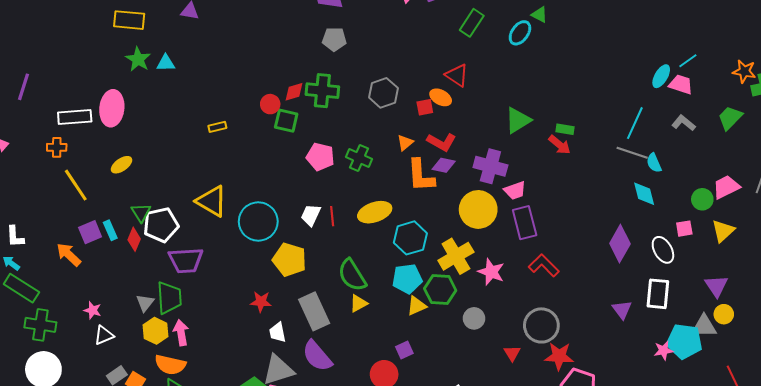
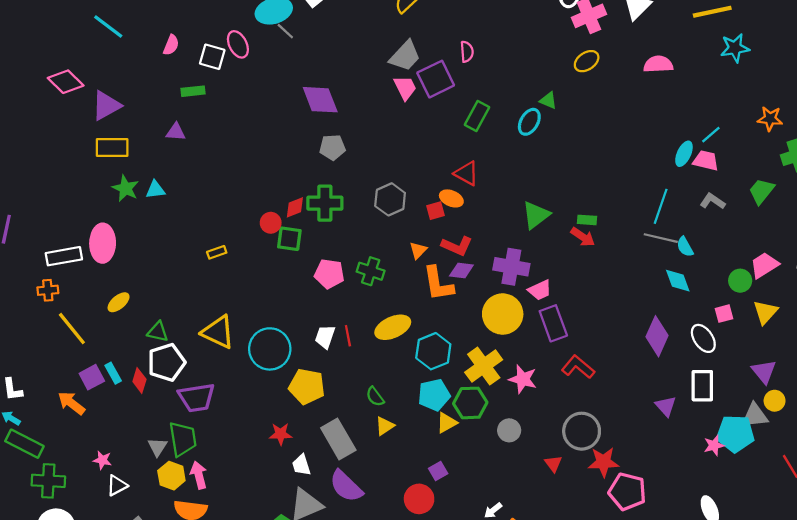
orange star: (744, 71) -> (770, 119), moved
green triangle: (141, 213) -> (158, 332), moved, turned -40
green semicircle: (352, 275) -> (375, 397), size x0.6

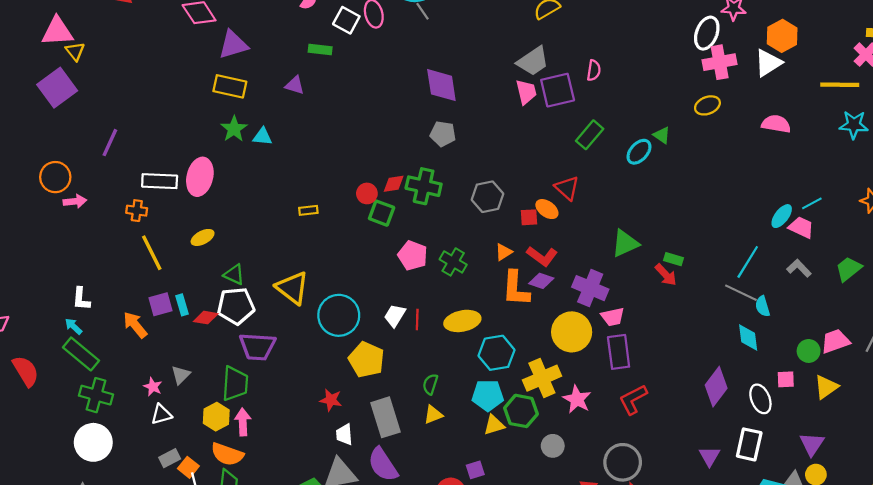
red L-shape: (578, 367) -> (633, 399), turned -80
red diamond: (139, 380) -> (206, 318), turned 70
green semicircle: (375, 397) -> (430, 384), turned 42
gray triangle: (157, 447) -> (181, 375), moved

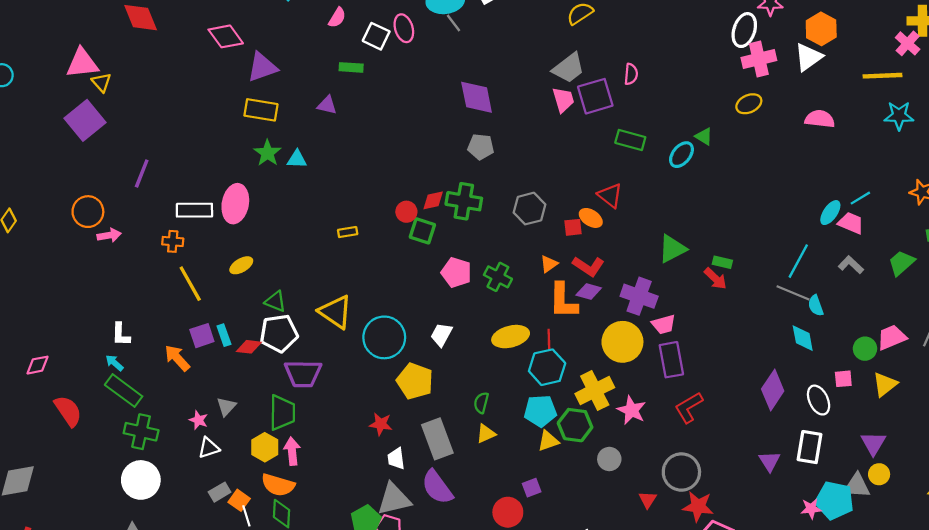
green rectangle: (590, 135) -> (630, 140), turned 68
red line: (417, 319) -> (549, 340), moved

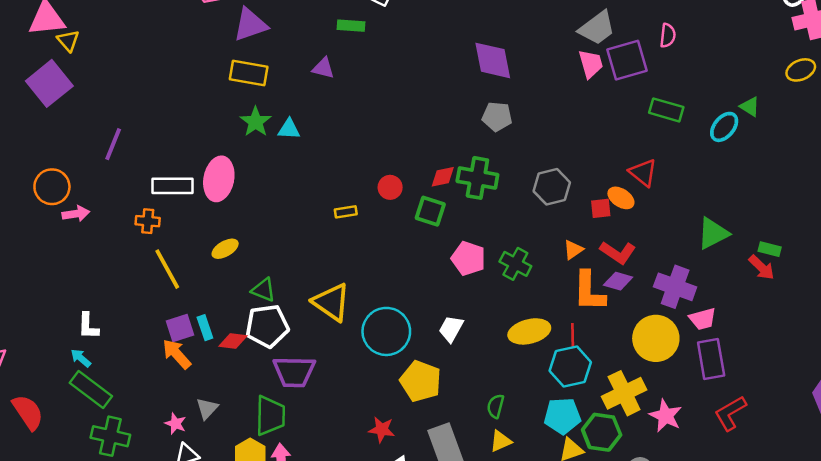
red circle: (406, 212) -> (390, 187), moved
orange arrow: (177, 358) -> (177, 354), moved

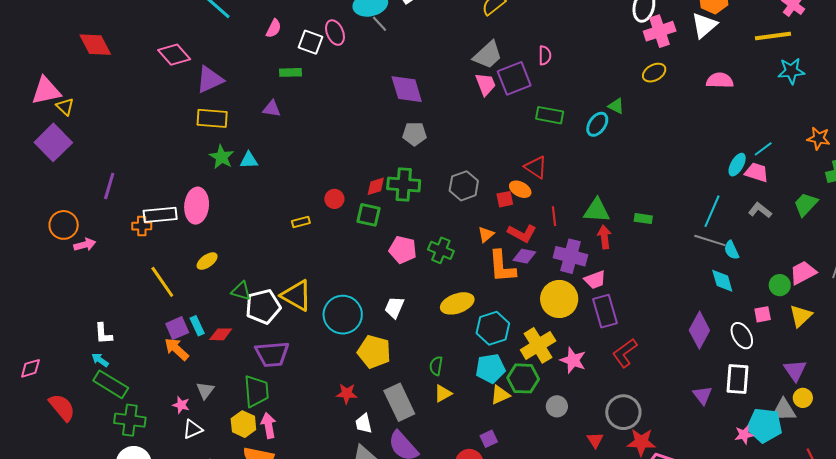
orange cross: (148, 221) -> (142, 226), moved
green triangle: (713, 233) -> (597, 210), turned 36
red arrow: (762, 267) -> (604, 237), moved, turned -135
white pentagon: (267, 326) -> (263, 307), moved
red line: (573, 335) -> (554, 216), moved

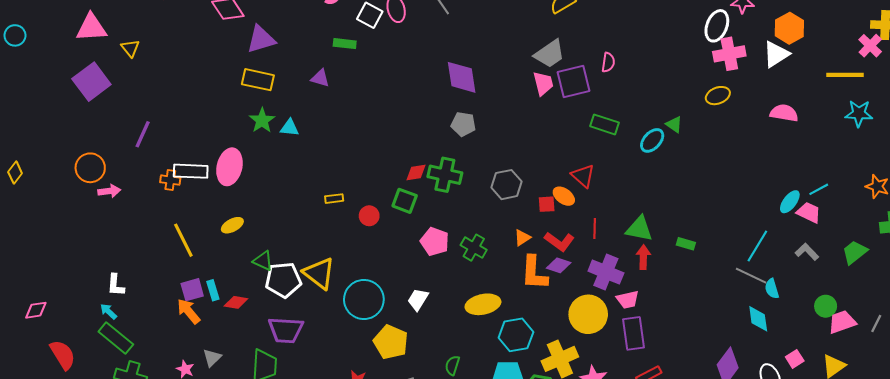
yellow triangle: (65, 107) -> (130, 48), moved
red circle: (334, 199) -> (369, 216), moved
green circle: (780, 285) -> (826, 306), moved
pink square: (763, 314) -> (795, 359), turned -30

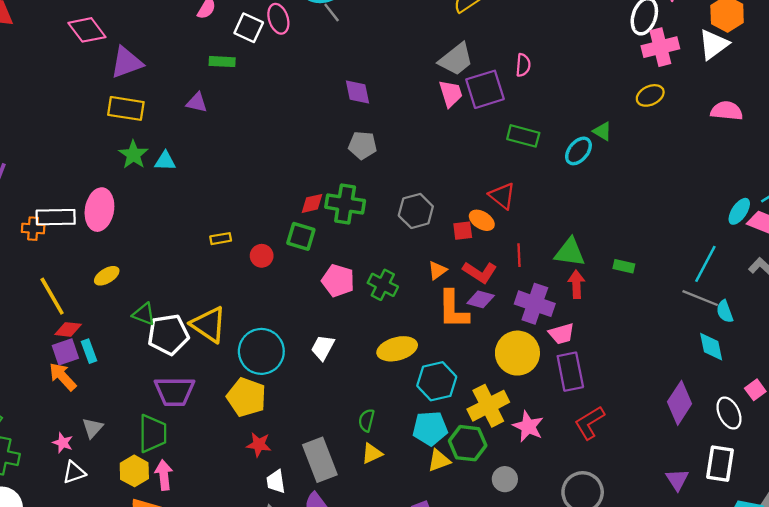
purple diamond: (462, 77) -> (357, 92), size x0.7
red diamond: (236, 302) -> (68, 329), moved
yellow pentagon: (391, 342) -> (246, 397), moved

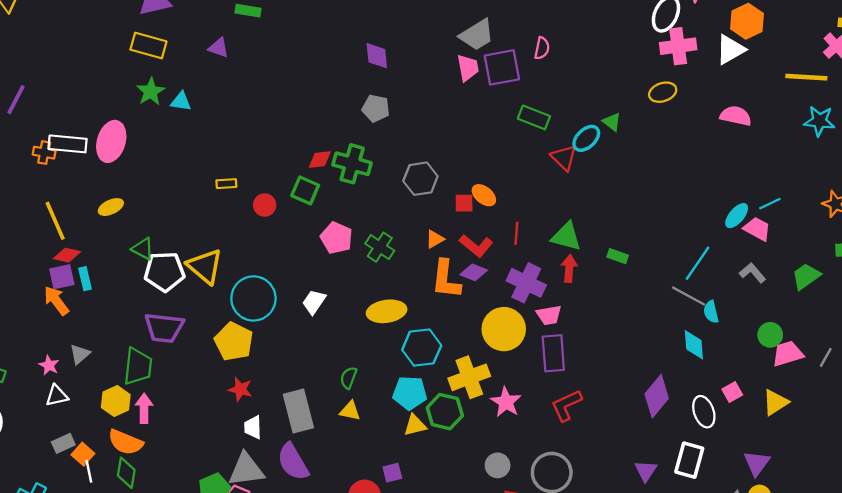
red triangle: (502, 196) -> (564, 158), moved
yellow triangle: (372, 453) -> (350, 411), turned 30
gray circle: (505, 479) -> (498, 465), moved

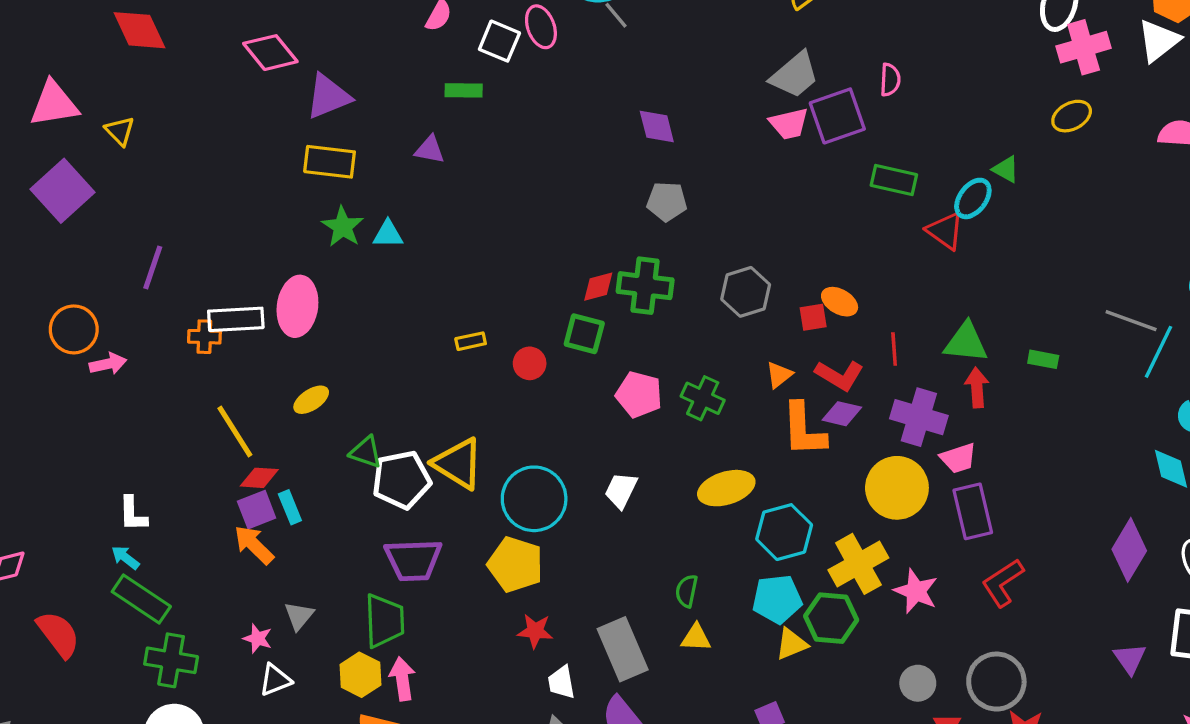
pink trapezoid: (468, 68) -> (789, 124), turned 96
gray line: (689, 296) -> (1131, 321), moved

